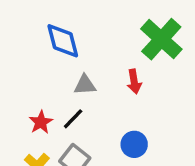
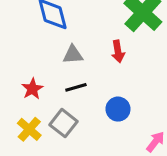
black line: (73, 119) -> (76, 87), moved, turned 30

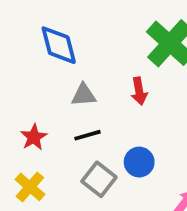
gray square: (63, 123) -> (99, 179), moved

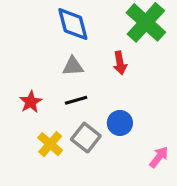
blue diamond: (59, 45) -> (73, 24), moved
yellow cross: (30, 187) -> (50, 144), moved

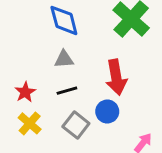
red arrow: (120, 63) -> (116, 77), moved, size x1.6
yellow cross: (50, 144) -> (30, 123), moved

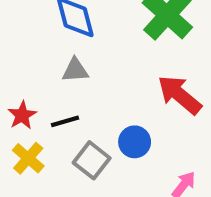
red arrow: (116, 77) -> (180, 95), moved, turned 140
black line: (67, 91) -> (65, 121), moved

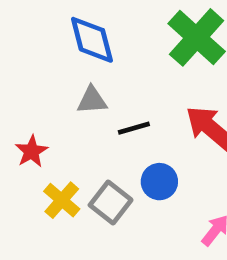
black line: (65, 121) -> (134, 128), moved
yellow cross: (28, 158) -> (62, 200), moved

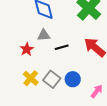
red star: (32, 151) -> (27, 49), moved
blue circle: (159, 182) -> (73, 79), moved

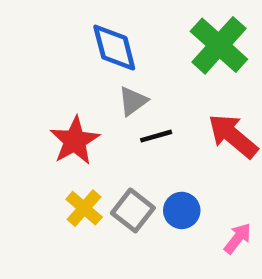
gray triangle: (44, 35) -> (133, 101), moved, turned -32
red star: (27, 49) -> (75, 141), size x1.5

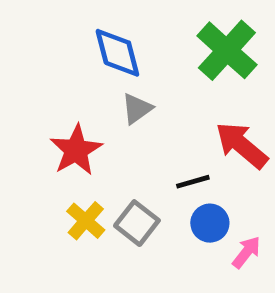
black line: (156, 136) -> (193, 182), moved
blue circle: (182, 210) -> (210, 223), moved

